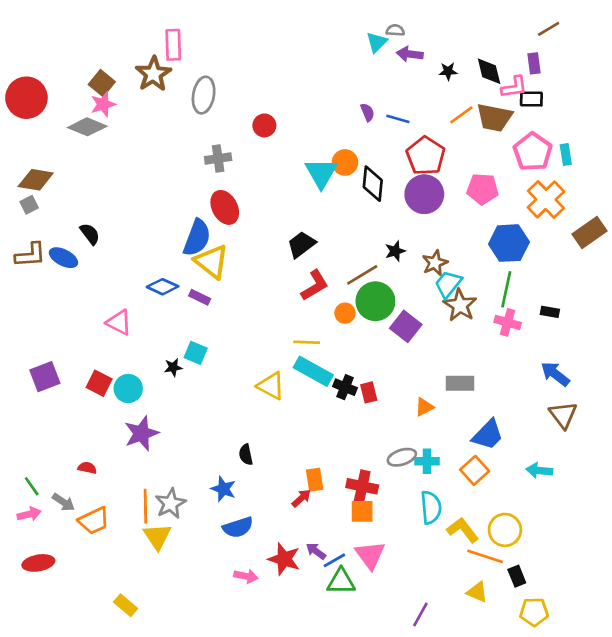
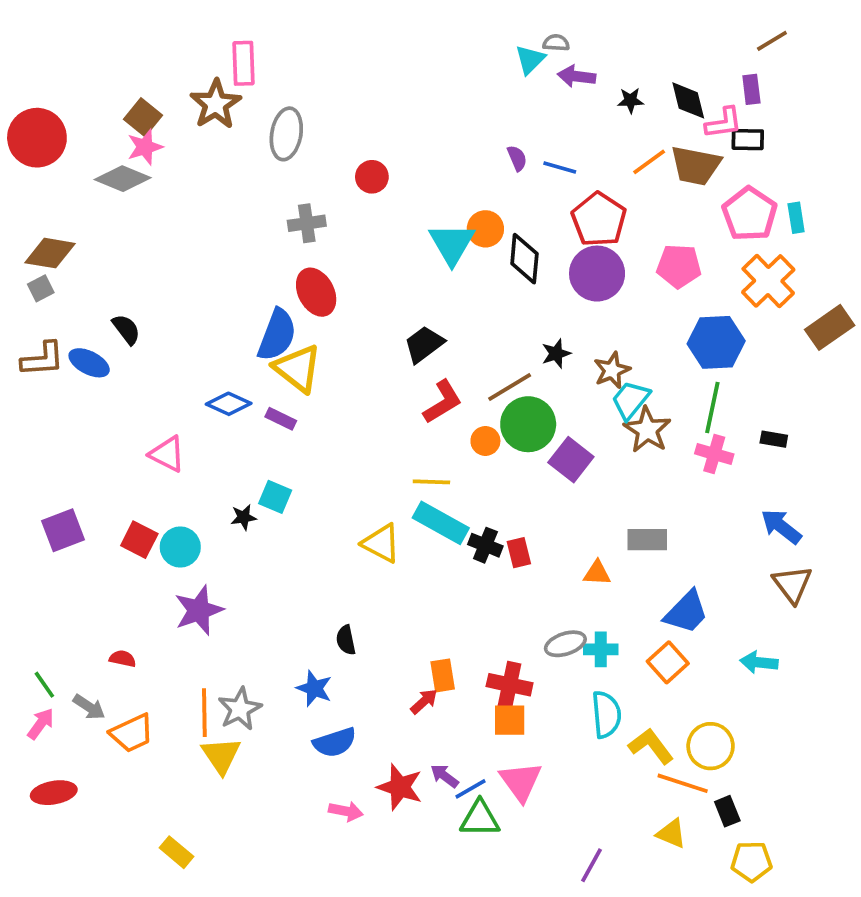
orange triangle: (424, 407) -> (597, 573), turned 30
pink arrow: (29, 514) -> (41, 724), turned -40

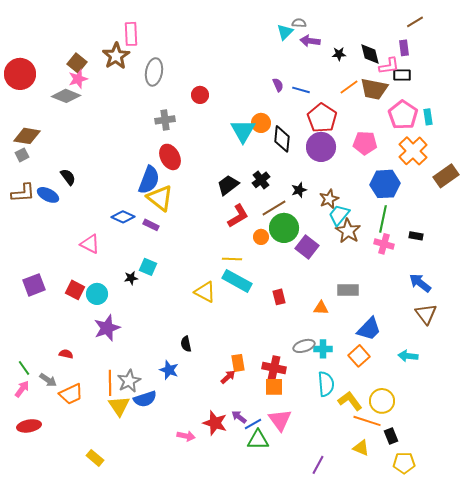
black cross: (485, 545) -> (261, 180), moved, turned 30
blue semicircle: (335, 742) -> (145, 399), moved

